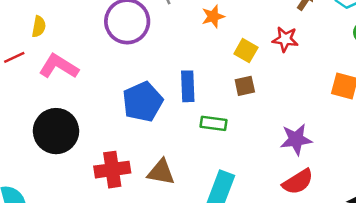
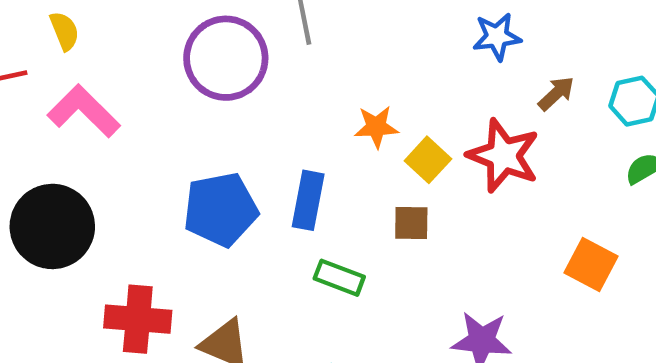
orange star: (213, 16) -> (376, 127), moved
yellow semicircle: (39, 26) -> (64, 31), turned -45
red star: (285, 39) -> (503, 156), size x1.5

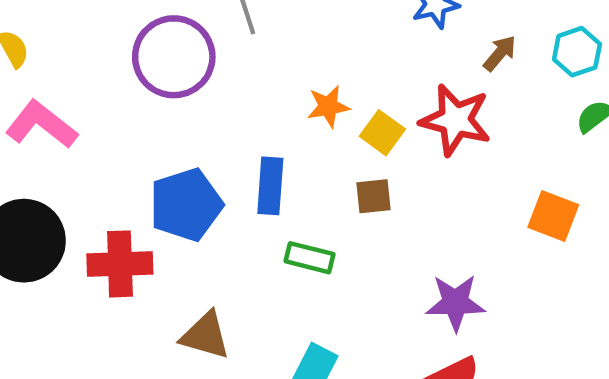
red cross: (138, 319) -> (120, 264), moved

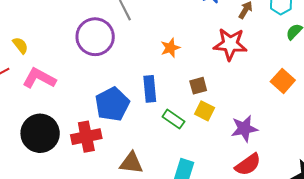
yellow square: (382, 133) -> (205, 111), moved
orange square: (553, 216) -> (283, 81), turned 30
green rectangle: (310, 258) -> (173, 119), turned 30

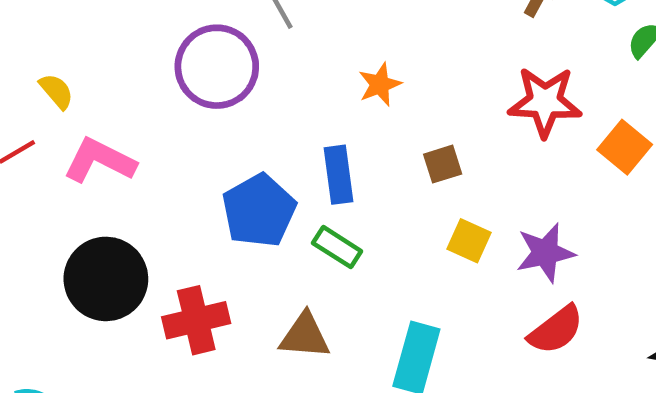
red star: (230, 44) -> (545, 102), moved
yellow square: (205, 111) -> (469, 241), moved
green rectangle: (173, 119) -> (337, 247), moved
red cross: (86, 137) -> (196, 320), moved

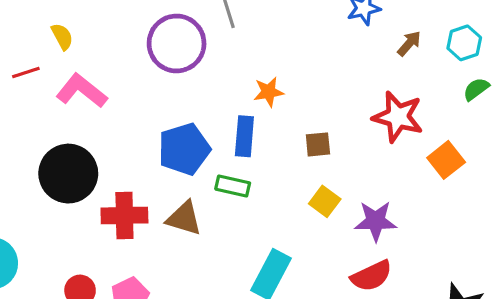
orange star: (380, 84) -> (269, 92), moved
green rectangle: (337, 247) -> (233, 186), turned -32
brown triangle: (305, 336) -> (184, 218), moved

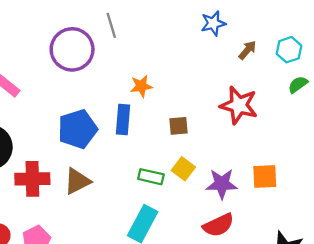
orange square: (446, 160) -> (265, 177), moved, turned 36
green rectangle: (233, 186) -> (151, 177), moved
brown triangle: (184, 218) -> (77, 181), turned -44

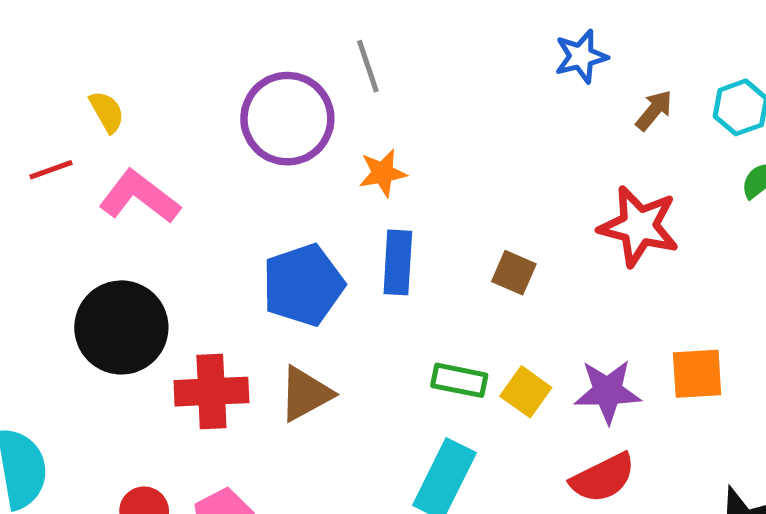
orange star: (141, 86) -> (383, 173), moved
brown square: (178, 126) -> (514, 273), turned 30
yellow square: (183, 169) -> (526, 392), moved

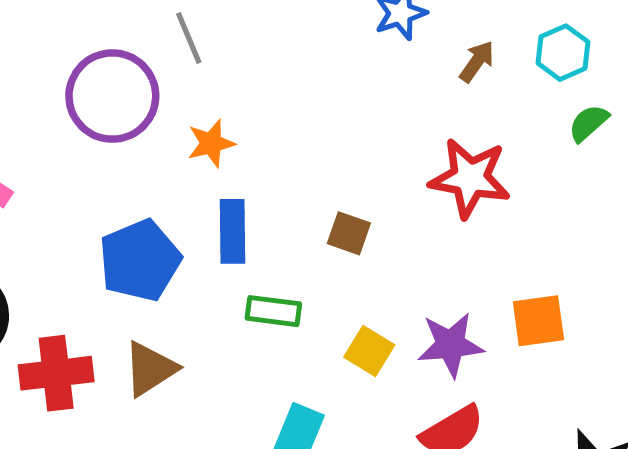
green rectangle: (459, 380) -> (273, 311), moved

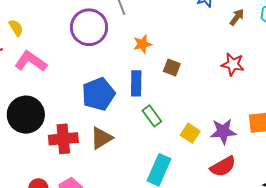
orange star: (211, 143) -> (142, 44), moved
red star: (470, 178) -> (233, 64), size x0.7
brown square: (349, 233) -> (172, 68), moved
green rectangle: (273, 311) -> (152, 116), turned 45

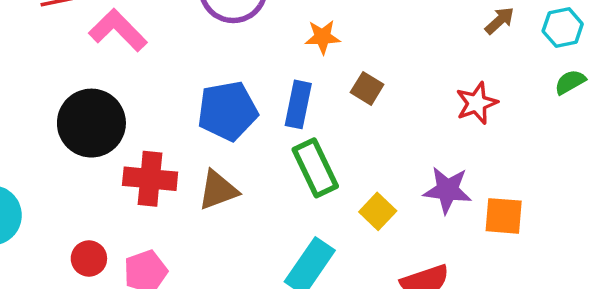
red star: (233, 64) -> (477, 103), turned 30
green rectangle: (152, 116) -> (315, 168), size x1.4
purple star: (223, 131) -> (447, 190), moved

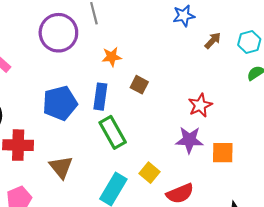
red star: (477, 103) -> (200, 105), moved
brown triangle: (218, 190) -> (61, 167), moved, turned -45
yellow square: (378, 211) -> (150, 173), moved

